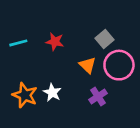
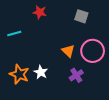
gray square: (105, 39) -> (81, 16), moved, turned -32
red star: (55, 42) -> (40, 12), moved

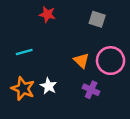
cyan line: (14, 34) -> (24, 52), moved
purple cross: (76, 75) -> (91, 90), turned -32

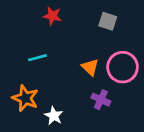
cyan line: (24, 52) -> (37, 58), moved
white star: (48, 86) -> (54, 116), moved

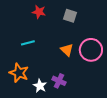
gray square: (108, 21) -> (70, 16), moved
purple cross: (101, 100) -> (59, 81), moved

